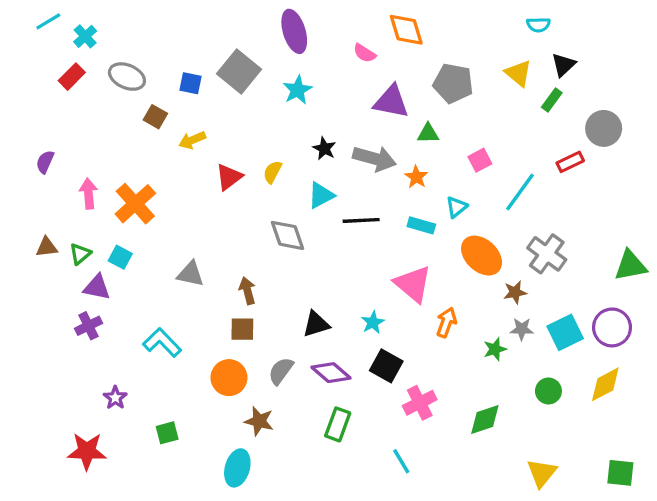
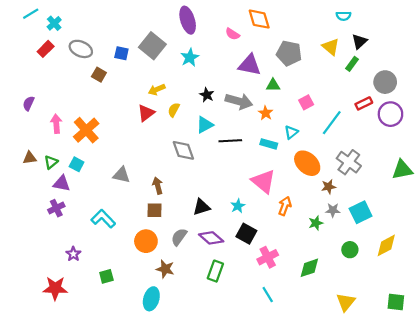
yellow arrow: (192, 140) -> (157, 90), moved
purple circle: (612, 327) -> (390, 114), moved
cyan line: (401, 461) -> (268, 295), moved

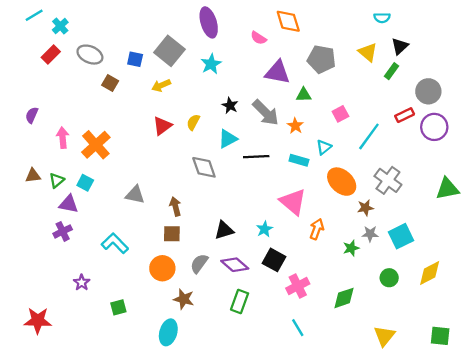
yellow arrow: (157, 90) -> (161, 85), moved
gray arrow: (239, 101) -> (266, 113), turned 30
red star: (55, 288) -> (38, 320), moved

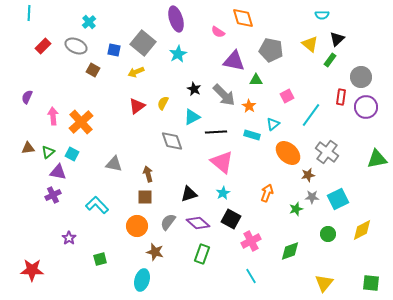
cyan line: (34, 15) -> (29, 13), turned -56
cyan cross: (60, 26) -> (89, 22), moved
red rectangle: (405, 115) -> (341, 97), turned -56
pink triangle: (293, 202) -> (222, 162), moved

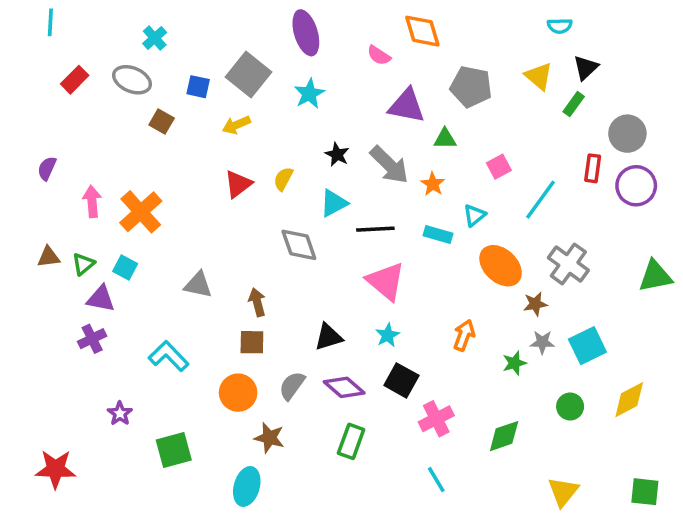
green square: (100, 259) -> (174, 450), size x1.5

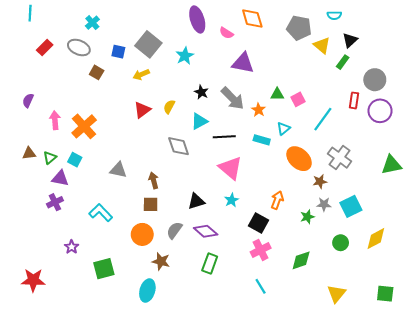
purple ellipse: (306, 33) -> (197, 19), moved
gray pentagon: (471, 87) -> (299, 28), moved
green triangle: (445, 139) -> (277, 94), moved
black square: (401, 380) -> (259, 223), moved

